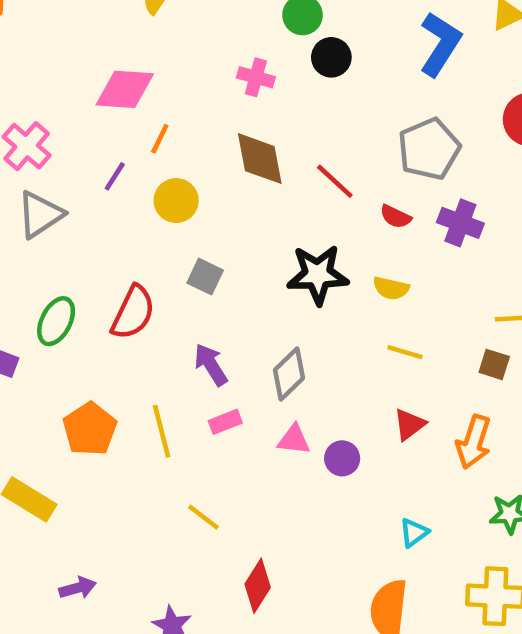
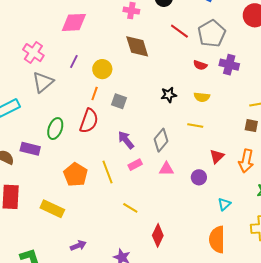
orange line: (160, 139) -> (95, 94), moved
red line: (335, 181) -> (179, 31), moved
black star: (318, 275) -> (169, 95), size x0.6
yellow line: (405, 352) -> (195, 125), moved
purple circle: (342, 458) -> (199, 177), moved

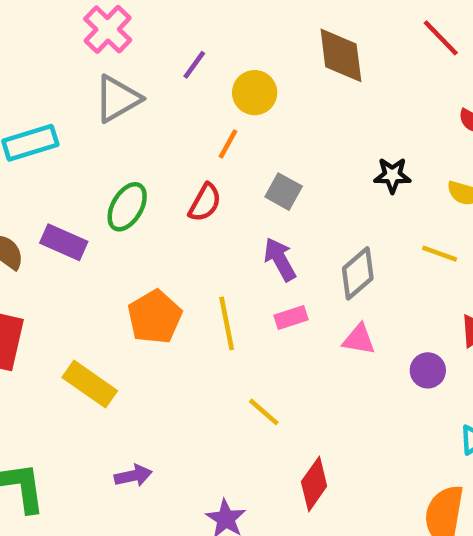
gray square: (119, 101) -> (284, 192), moved
red semicircle: (89, 121) -> (205, 203), size x0.7

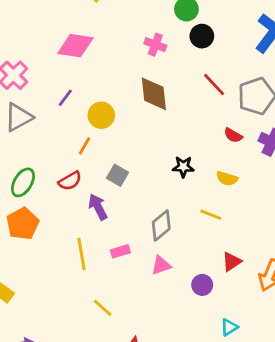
red semicircle: (205, 203) -> (70, 181), turned 30
purple arrow: (280, 259) -> (98, 207), moved
orange pentagon: (155, 317) -> (23, 224), moved
pink triangle: (359, 339) -> (161, 265), turned -30

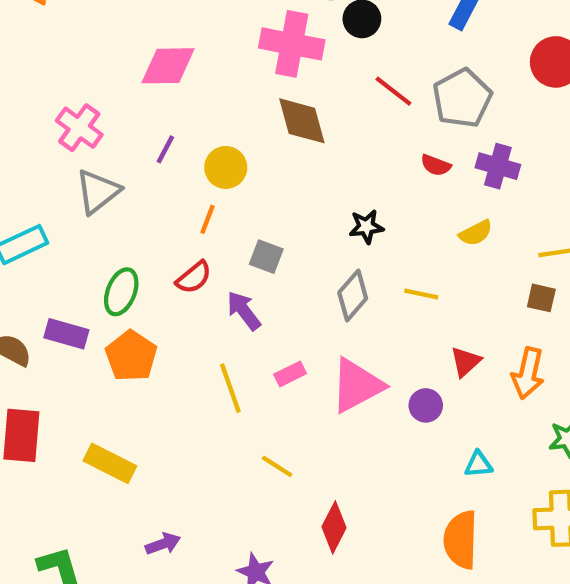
pink cross: (155, 45) -> (292, 44), size x1.8
yellow semicircle: (227, 178) -> (476, 233), moved, turned -35
gray diamond: (161, 225) -> (353, 296), moved
pink triangle: (161, 265) -> (357, 385), size x1.8
cyan triangle: (229, 327) -> (478, 464), turned 36

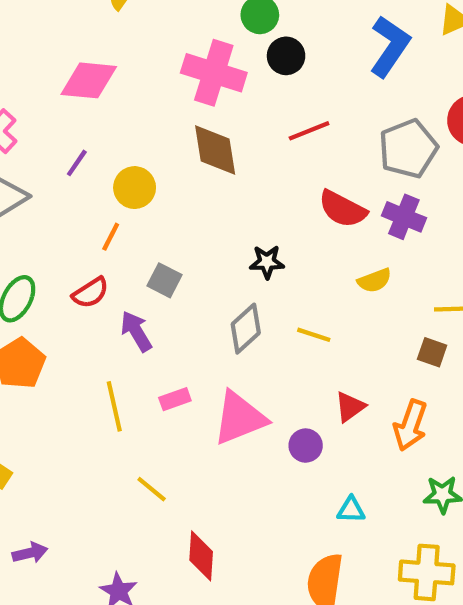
red line: (393, 91) -> (309, 131), turned -66
gray pentagon: (462, 98) -> (408, 149), moved
red semicircle: (436, 165) -> (343, 209), size x1.6
red diamond: (334, 527) -> (201, 556), turned -30

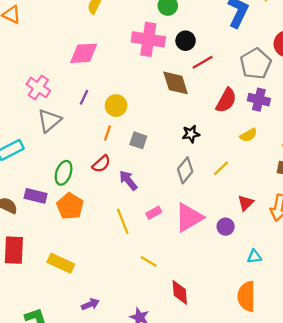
black circle: (286, 56) -> (186, 41), moved
brown diamond: (215, 150) -> (176, 83), moved
red semicircle: (343, 209) -> (226, 100), turned -80
gray square: (165, 280) -> (138, 140), moved
yellow line: (314, 335) -> (221, 168), turned -54

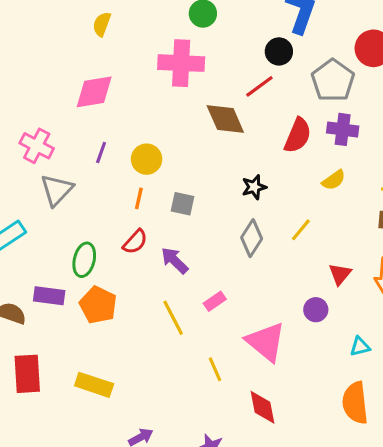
black circle: (186, 41) -> (279, 51), moved
pink triangle: (189, 217) -> (266, 342), moved, turned -44
yellow line: (149, 261) -> (215, 369), turned 42

